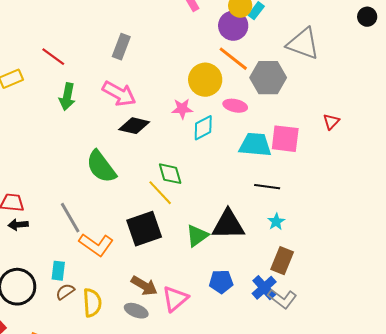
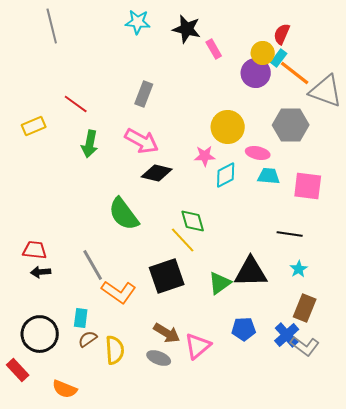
orange line: (233, 59) -> (295, 73), moved
cyan trapezoid: (255, 145) -> (269, 176), moved, size x0.7

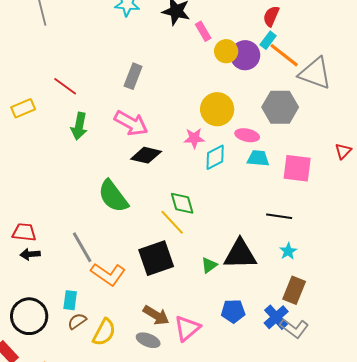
yellow circle: (263, 53) -> (226, 51), moved
green triangle: (220, 283) -> (209, 265), size x0.7
yellow semicircle: (115, 350) -> (104, 332), turned 32

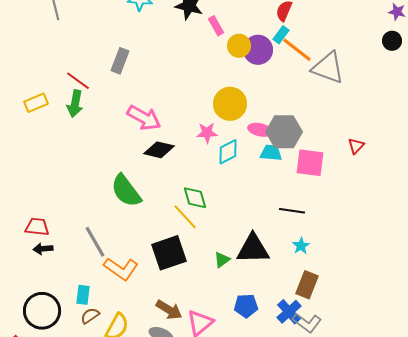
gray rectangle: (133, 76) -> (120, 61), moved
gray hexagon: (280, 107) -> (284, 132), moved
green arrow: (79, 126) -> (75, 104), moved

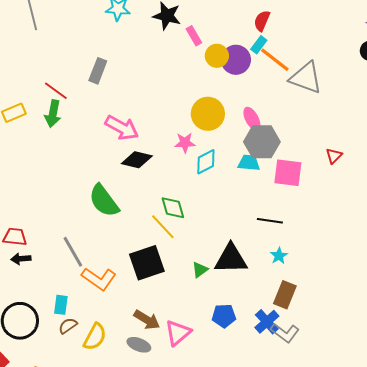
pink ellipse: (260, 130) -> (252, 119), moved, turned 50

